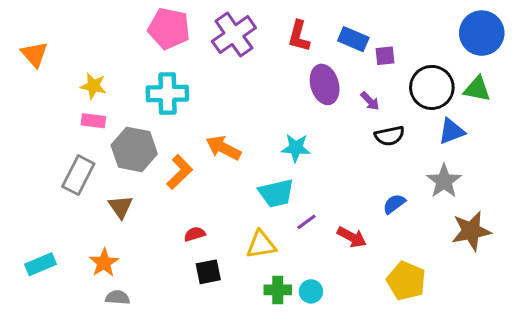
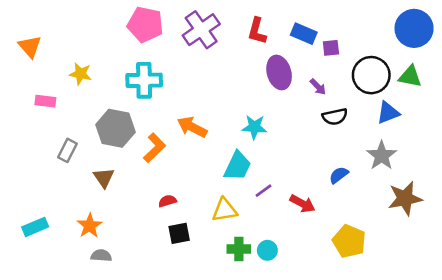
pink rectangle: (93, 121) -> (45, 101), moved
gray rectangle: (78, 175) -> (67, 150), size x0.7
cyan trapezoid: (276, 193) -> (238, 166), turned -52

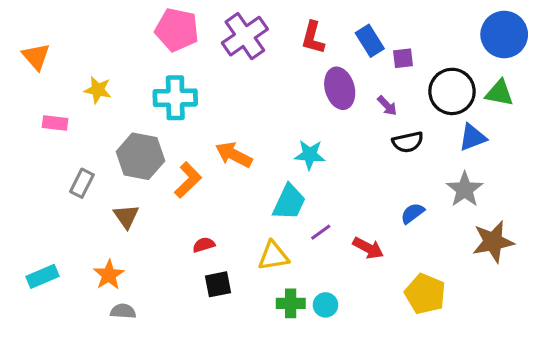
blue rectangle: (304, 34) -> (370, 41), turned 35

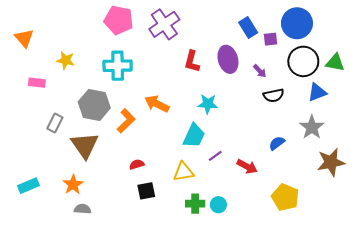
blue circle: (504, 35) -> (297, 23), moved
red L-shape: (313, 38) -> (192, 61), moved
brown triangle: (126, 216) -> (85, 145), size x1.6

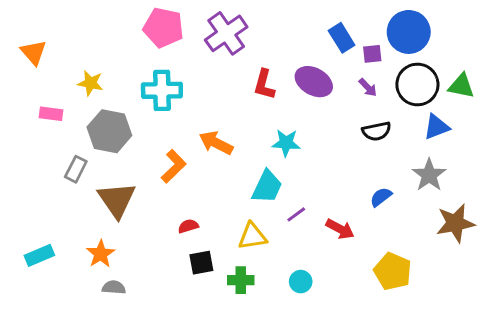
purple ellipse: (228, 59) -> (314, 82), turned -45
purple arrow: (260, 71) -> (368, 87), moved
gray hexagon: (94, 105) -> (109, 131), moved
green cross: (195, 204) -> (241, 280), moved

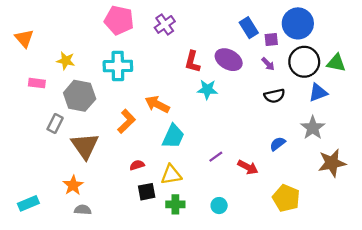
purple cross: (226, 33) -> (165, 24), size x0.7
cyan star: (286, 143) -> (207, 89), moved
cyan trapezoid: (267, 187) -> (173, 136), moved
yellow triangle: (252, 236) -> (171, 175), moved
cyan rectangle: (39, 255) -> (28, 203), moved

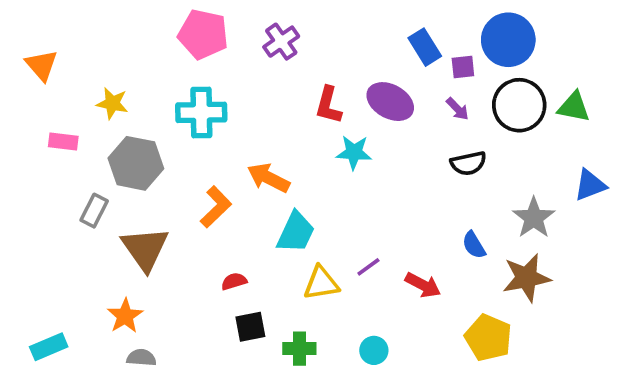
blue triangle: (318, 93) -> (590, 185), moved
blue semicircle: (278, 144) -> (474, 245), turned -84
brown star: (332, 163) -> (526, 278), moved
yellow triangle: (171, 175) -> (321, 283), moved

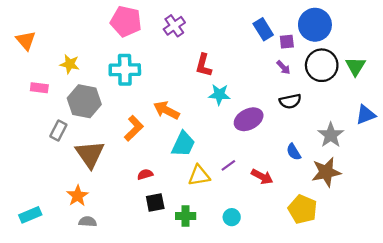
purple ellipse: (390, 102) -> (249, 119), moved, turned -56
green triangle: (574, 107) -> (355, 66), turned 50

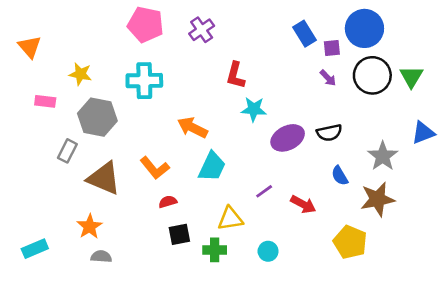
black semicircle: (290, 101) -> (329, 133), moved
orange L-shape: (134, 128) -> (155, 168), moved, turned 95
brown triangle: (90, 154) -> (104, 178), turned -32
yellow triangle: (199, 176) -> (230, 219), moved

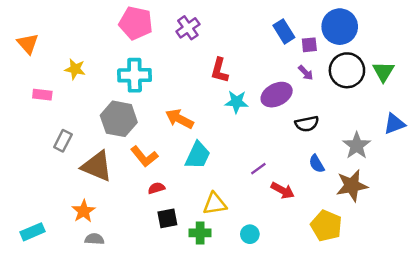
gray hexagon: (97, 117) -> (119, 119), moved
purple ellipse: (288, 138) -> (277, 95), moved
purple line: (264, 191) -> (258, 169), moved

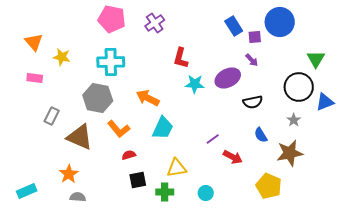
orange triangle: (28, 44) -> (34, 42), moved
black circle: (347, 70) -> (299, 87), moved
gray star: (357, 146) -> (294, 120), size x0.6

